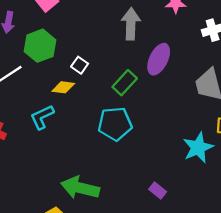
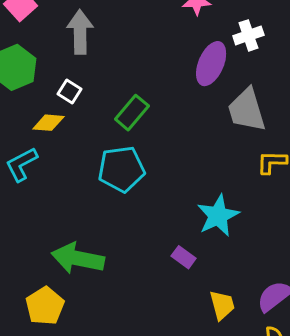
gray arrow: (131, 24) -> (80, 32), moved
purple ellipse: (159, 59) -> (211, 64), moved
cyan star: (198, 148) -> (218, 216), moved

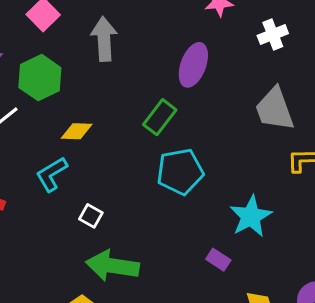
purple ellipse: (211, 64) -> (193, 65), moved
white square: (69, 91) -> (91, 216), moved
cyan pentagon: (121, 169) -> (180, 172), moved

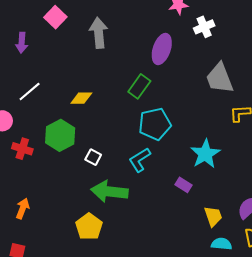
white cross: (273, 34) -> (204, 27), moved
green hexagon: (40, 78) -> (60, 135), moved
cyan L-shape: (52, 174) -> (140, 160), moved

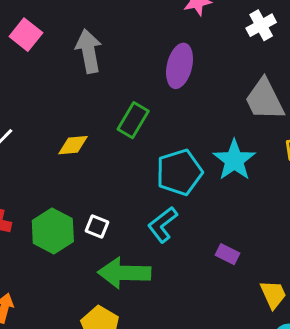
white cross: (204, 27) -> (261, 25), moved
green rectangle: (139, 86) -> (133, 120), moved
green hexagon: (60, 135) -> (53, 231), moved
cyan star: (205, 154) -> (234, 160), moved

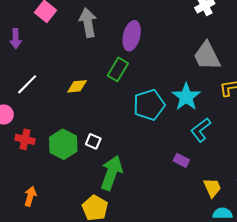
purple ellipse: (180, 66) -> (132, 36), moved
cyan L-shape: (163, 225) -> (201, 130), moved
green arrow: (124, 273) -> (112, 173), turned 108

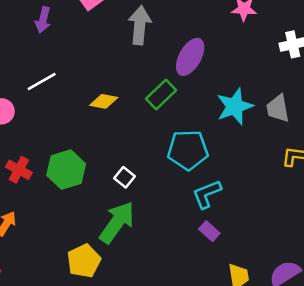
gray trapezoid: (207, 56) -> (278, 108), size x0.7
cyan star: (186, 97) -> (235, 106), moved
cyan L-shape: (201, 130) -> (207, 194), moved
red cross: (25, 139) -> (19, 170), moved
white square: (93, 141) -> (124, 177), moved

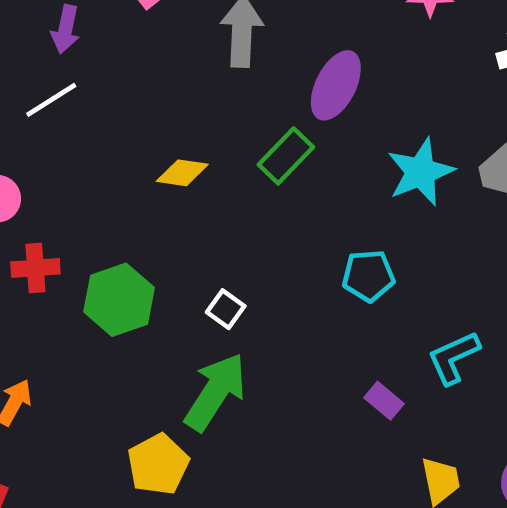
white line: (42, 82) -> (51, 100), moved
cyan pentagon: (188, 150) -> (368, 276), moved, size x0.7
red cross: (19, 170) -> (35, 268), moved, turned -30
cyan L-shape: (207, 194) -> (454, 358), moved

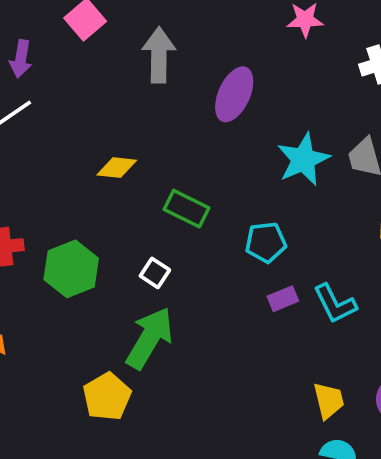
green rectangle: (286, 156) -> (186, 209), moved, turned 75
cyan L-shape: (454, 358) -> (335, 304), turned -90
purple rectangle: (384, 401) -> (283, 299), moved, turned -60

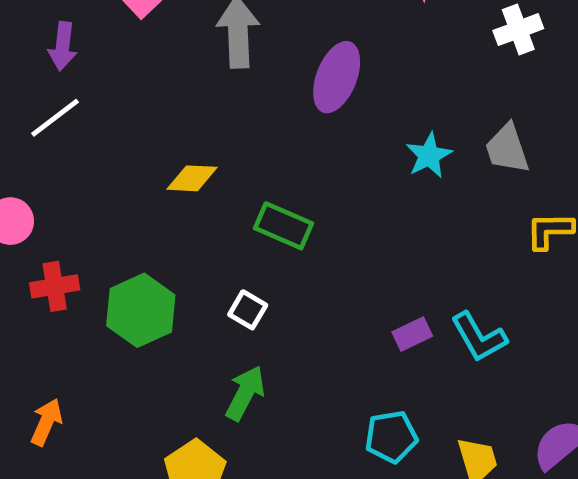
cyan star: (303, 159) -> (429, 155), size x0.7
cyan pentagon: (266, 242) -> (391, 437), moved
green arrow: (150, 338) -> (245, 393), size x0.7

